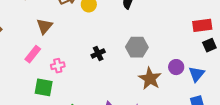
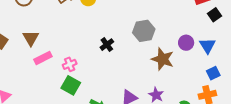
brown triangle: (44, 26) -> (31, 38), moved
pink rectangle: (33, 54) -> (43, 58), turned 36
green square: (44, 87) -> (71, 85), moved, turned 30

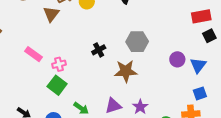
brown triangle: (31, 38) -> (51, 14), moved
pink rectangle: (43, 58) -> (33, 54), turned 54
brown star: (163, 59) -> (126, 71), moved, turned -30

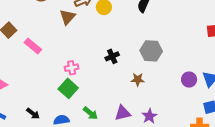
pink rectangle: (33, 54) -> (33, 46), moved
purple circle: (177, 59) -> (189, 80), moved
brown star: (126, 71) -> (138, 80), size x0.6

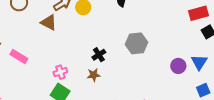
brown triangle: (67, 17) -> (49, 22), turned -36
brown star: (138, 80) -> (94, 75), moved

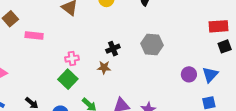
pink rectangle: (19, 56) -> (34, 36), turned -36

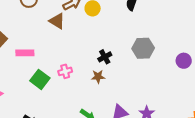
purple circle: (189, 74) -> (184, 61), moved
green square: (68, 79) -> (40, 79), moved

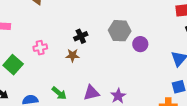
purple circle: (184, 61) -> (140, 44), moved
green square: (40, 79) -> (13, 65), moved

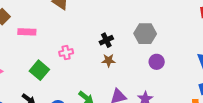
purple circle: (140, 44) -> (157, 62), moved
brown star: (73, 55) -> (109, 60), moved

